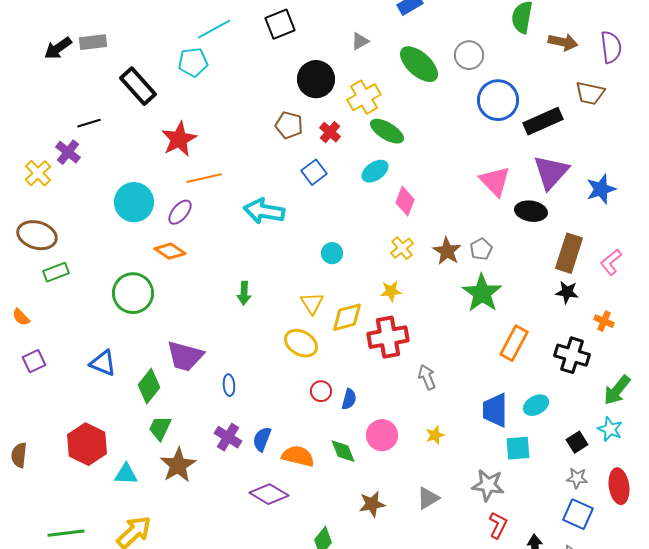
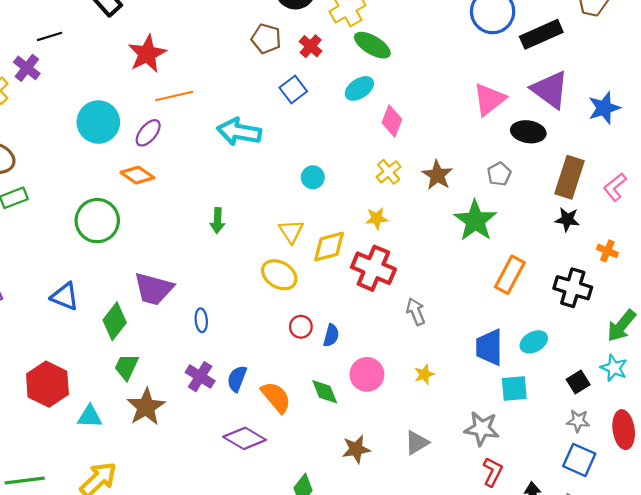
purple triangle: (551, 172) -> (550, 90), turned -36
pink triangle: (495, 181) -> (489, 99), turned 36
gray pentagon: (481, 249) -> (499, 174), moved
red cross: (388, 337) -> (373, 268), turned 33
orange semicircle: (298, 456) -> (276, 397), turned 36

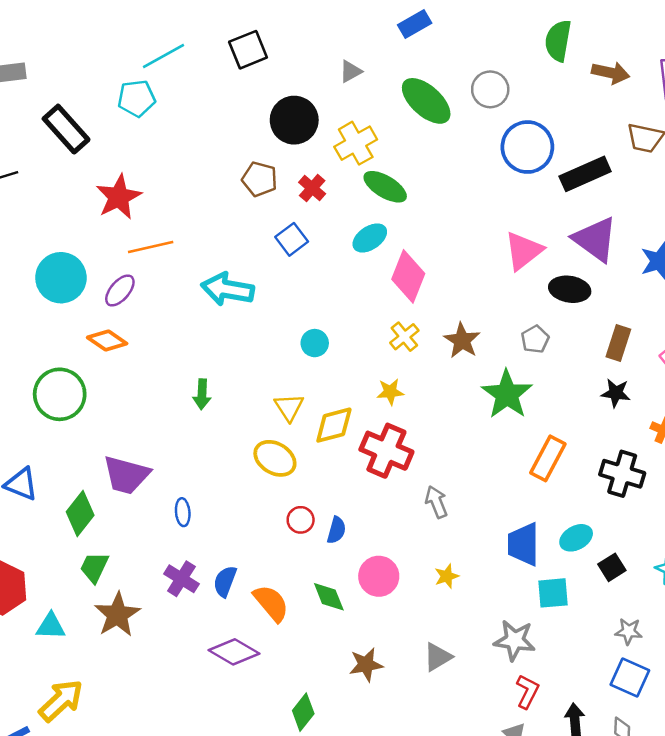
pink diamond: (392, 121) -> (408, 276), size x1.4
brown rectangle: (569, 177) -> (618, 343), size x0.7
black square: (578, 382) -> (612, 567), moved

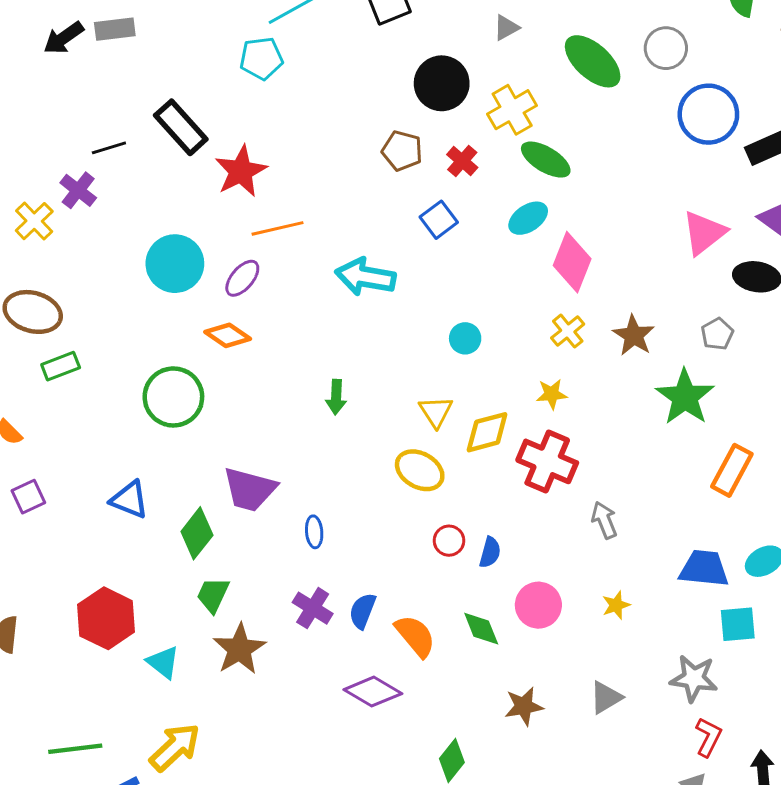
black rectangle: (66, 129) -> (181, 127), moved
blue trapezoid: (524, 544) -> (704, 568), turned 96
cyan triangle: (51, 626) -> (163, 662), turned 36

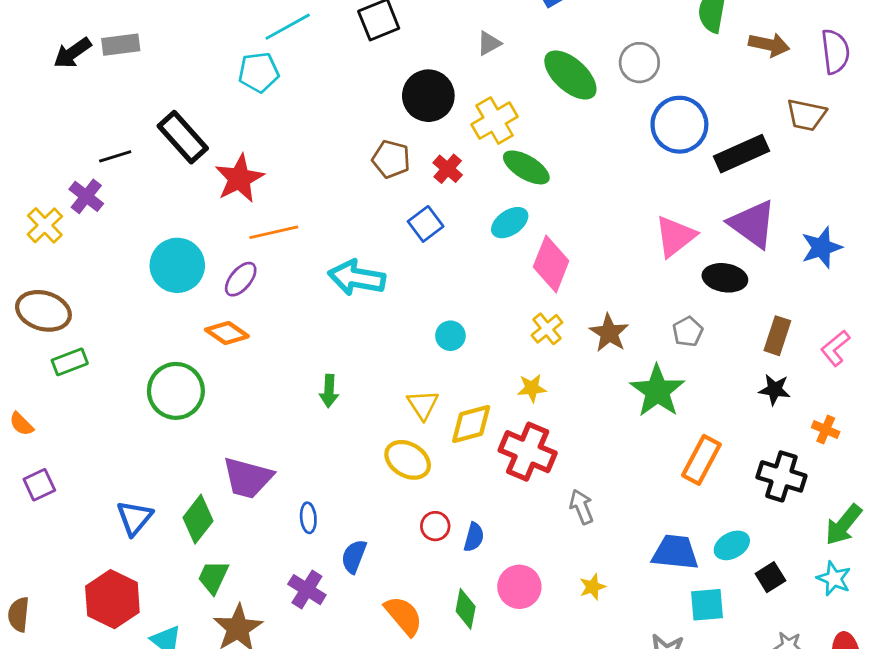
blue triangle: (129, 500) -> (135, 518), moved, turned 48
blue semicircle: (363, 611) -> (354, 556), moved
green diamond: (481, 629) -> (466, 609), turned 33

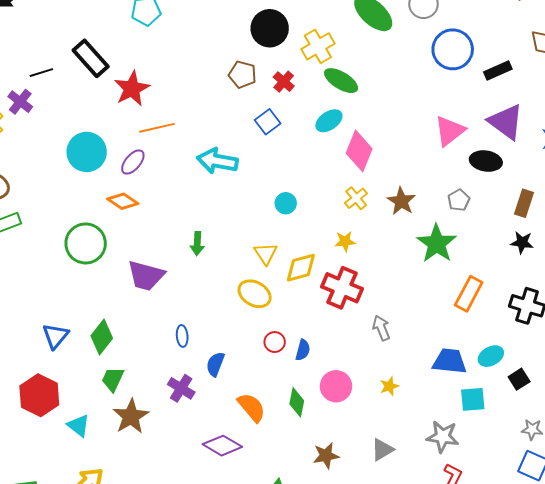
black rectangle: (741, 154) -> (498, 71), size x0.7
purple trapezoid: (248, 478) -> (146, 276), moved

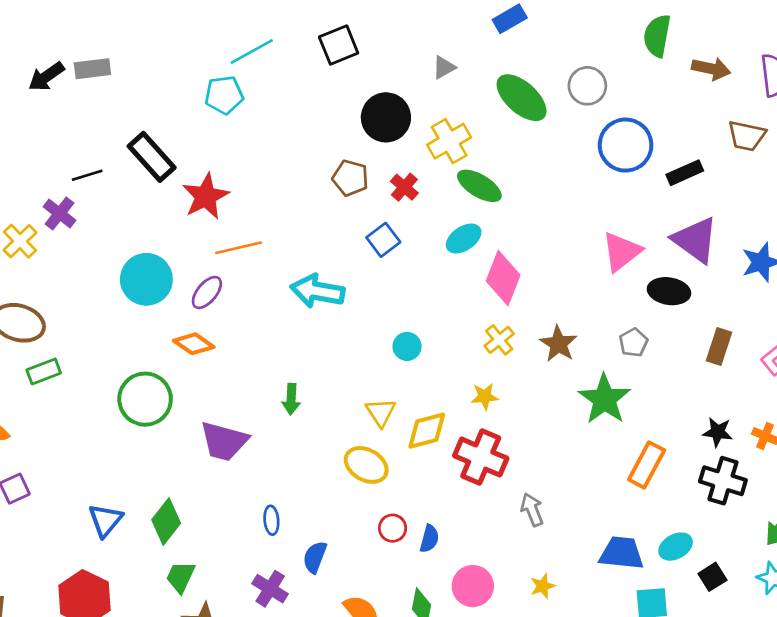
black star: (522, 242) -> (718, 432), moved

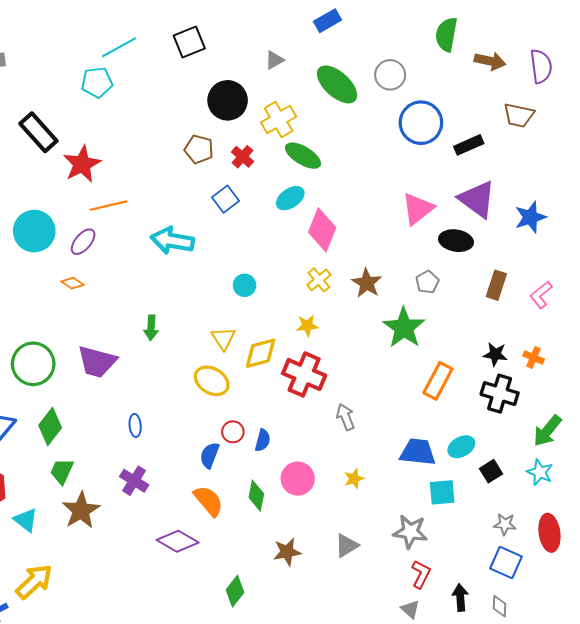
orange diamond: (194, 344) -> (72, 283), size x0.7
green circle: (145, 399) -> (33, 364), moved
blue semicircle: (315, 557) -> (210, 455), moved

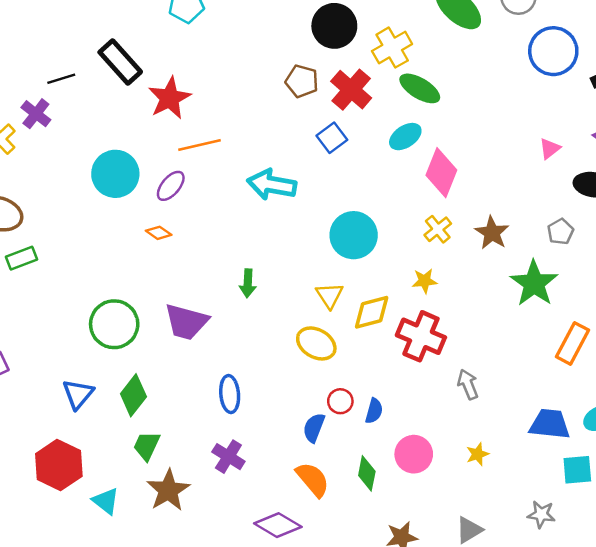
red cross: (242, 157) -> (351, 90), size x1.6
pink triangle: (418, 209) -> (550, 149), size x0.6
cyan circle: (245, 285) -> (354, 235), size x1.8
blue ellipse: (135, 425) -> (230, 394), size x1.4
gray star: (410, 532) -> (541, 514), size x0.7

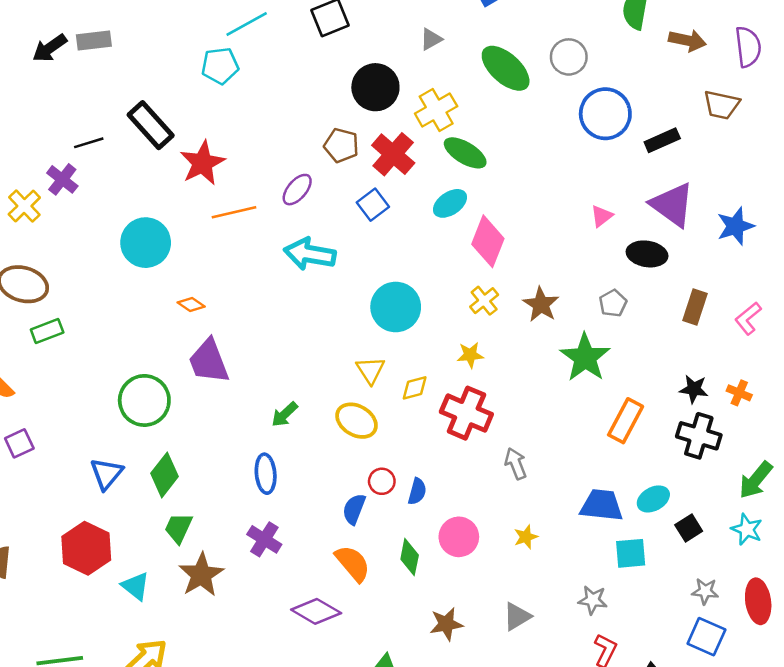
purple ellipse: (171, 186) -> (297, 190), moved
green arrow: (248, 283) -> (285, 414), moved, turned 44
yellow diamond: (372, 312) -> (415, 388), size x0.7
purple trapezoid: (186, 322) -> (209, 361), moved, turned 54

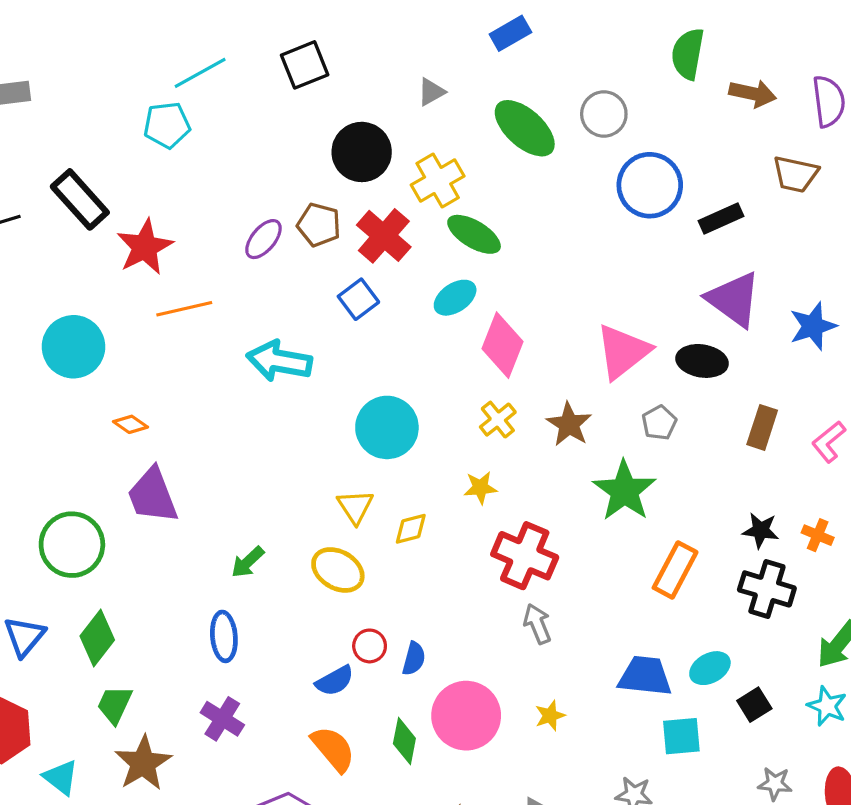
purple ellipse: (297, 190) -> (263, 239), moved
pink triangle: (602, 216) -> (623, 351), moved, size x2.0
red cross: (466, 413) -> (525, 556), moved
blue semicircle: (354, 509) -> (335, 681), turned -140
pink circle: (459, 537) -> (466, 716), size x1.4

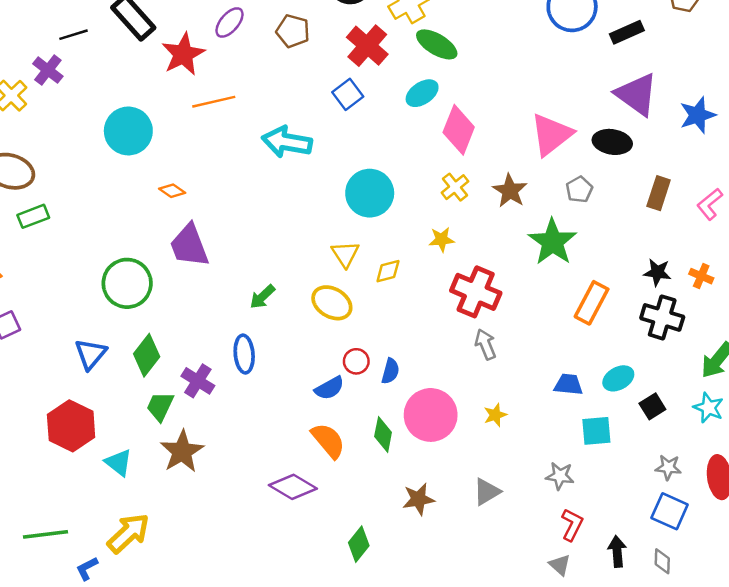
brown pentagon: (319, 225) -> (293, 31), moved
purple ellipse: (263, 239) -> (230, 22), moved
blue trapezoid: (645, 676) -> (568, 384), size x0.7
purple cross: (222, 719) -> (198, 381), moved

